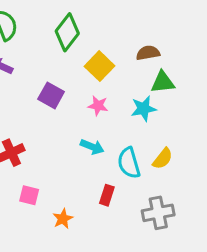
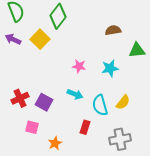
yellow square: (100, 66) -> (40, 39), moved
green triangle: (163, 82) -> (137, 50), moved
purple square: (51, 95) -> (44, 102), moved

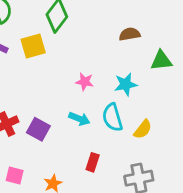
yellow square: (40, 39) -> (33, 46), turned 30
cyan semicircle: (100, 105) -> (112, 117), moved
pink square: (32, 127) -> (15, 176), moved

